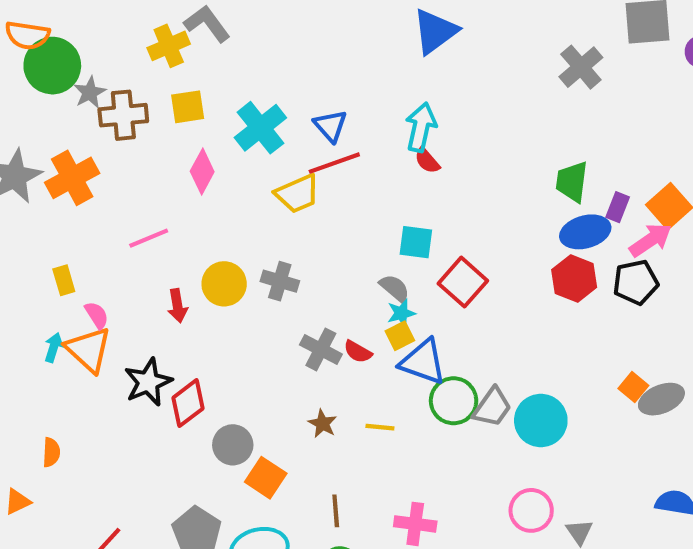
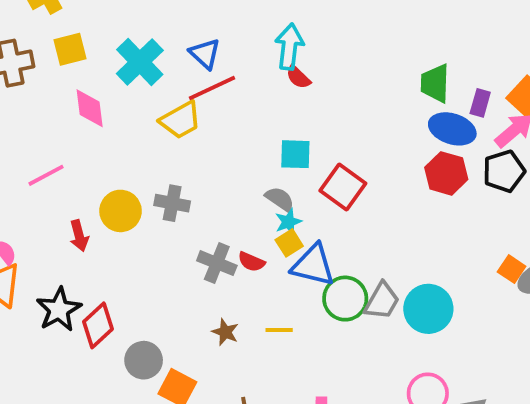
pink diamond: (202, 171) -> (90, 108), turned -30
blue ellipse: (585, 232) -> (452, 129), turned 39

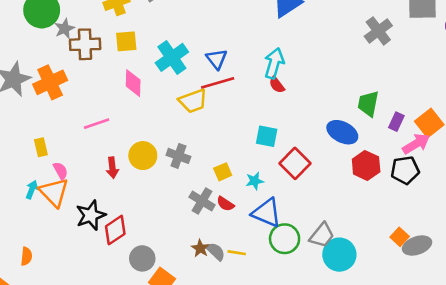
blue ellipse: (452, 129) -> (342, 132), moved
gray semicircle: (280, 199) -> (216, 251), moved
yellow square: (289, 243) -> (223, 172), moved
gray trapezoid: (382, 301) -> (322, 235), moved

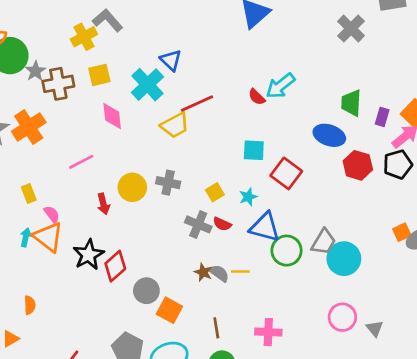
blue triangle: (217, 59) -> (171, 60), moved
cyan arrow: (274, 63) -> (280, 86), moved, turned -136
orange square: (400, 237) -> (402, 232), turned 30

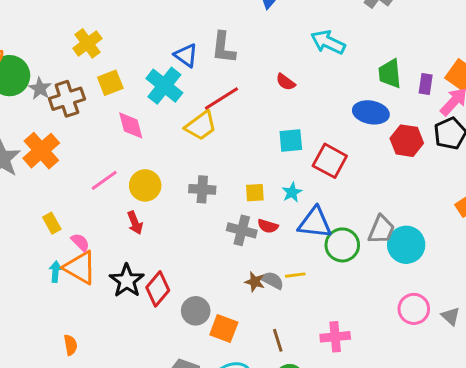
gray L-shape: (108, 20) -> (223, 48), moved, turned -124
cyan arrow: (280, 86) -> (328, 42), moved, turned 72
yellow circle: (132, 187) -> (145, 185), moved
yellow square: (215, 192) -> (255, 193), turned 36

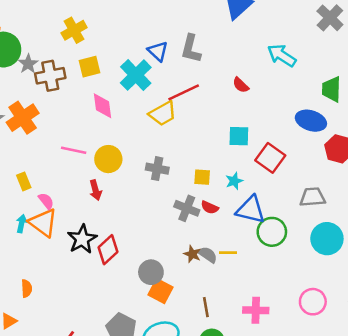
pink line: (104, 180) -> (74, 150), turned 40
gray trapezoid: (381, 230) -> (313, 197), moved, turned -124
pink circle: (414, 309) -> (313, 302), moved
gray circle: (196, 311) -> (151, 272), moved

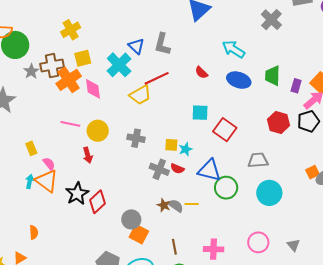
gray star: (28, 64) -> (31, 71), moved
orange cross: (23, 118) -> (69, 80), moved
blue ellipse: (311, 121) -> (239, 80), moved
cyan star: (234, 181) -> (185, 149), moved

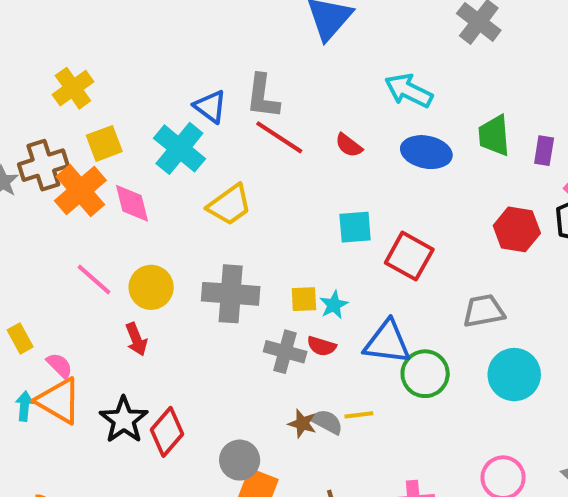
red line: (157, 78) -> (279, 137), moved, turned 65
pink line: (70, 124) -> (94, 279), turned 36
gray cross: (136, 138) -> (231, 294), size x1.5

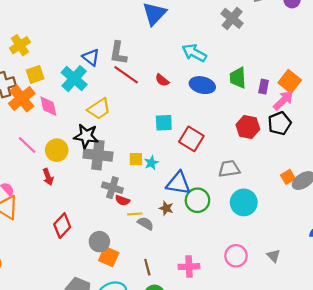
red semicircle: (321, 346) -> (122, 200), moved
gray cross: (285, 352) -> (112, 188), moved
yellow line: (359, 415) -> (135, 214), moved
black star: (124, 420) -> (86, 136), moved, turned -30
brown star: (302, 424) -> (166, 208), moved

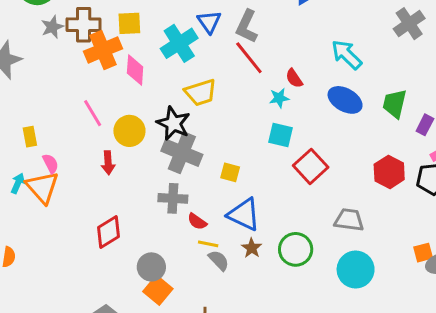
cyan star: (151, 163) -> (279, 98), moved
blue triangle: (178, 183) -> (244, 214), moved
gray cross: (112, 188) -> (173, 198), moved, turned -30

